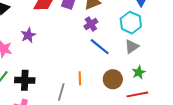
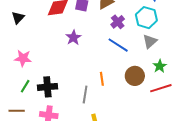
purple cross: (91, 24) -> (118, 22), moved
purple star: (28, 35) -> (73, 38), moved

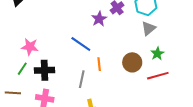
purple star: (73, 38) -> (99, 19), moved
blue line: (118, 45) -> (81, 44), moved
pink star: (23, 58) -> (30, 47), moved

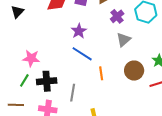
purple star: (99, 19) -> (79, 31), moved
gray triangle: (149, 28) -> (124, 40), moved
gray line: (82, 79) -> (73, 93), moved

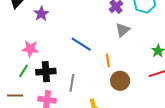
purple star: (79, 31) -> (41, 14), moved
brown circle: (134, 71) -> (120, 81), moved
orange line: (101, 73) -> (108, 60), moved

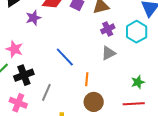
black cross: (46, 72) -> (24, 75), turned -30

